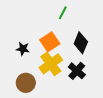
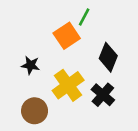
orange square: (50, 42) -> (67, 36), moved

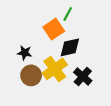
black diamond: (108, 57) -> (70, 47), moved, turned 55
brown circle: (35, 111) -> (31, 75), moved

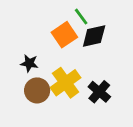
green line: (68, 14) -> (81, 17), turned -64
black diamond: (70, 47) -> (94, 36), moved

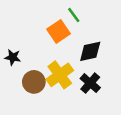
black diamond: (94, 36) -> (90, 51), moved
black star: (29, 63) -> (13, 57), moved

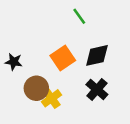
orange square: (58, 31) -> (63, 58), moved
yellow cross: (60, 75) -> (51, 98), moved, size x0.7

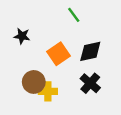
black star: (14, 62) -> (22, 36), moved
yellow cross: (51, 98) -> (48, 91), turned 36

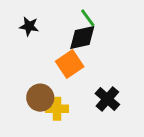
black star: (22, 36) -> (29, 26), moved
black diamond: (90, 51) -> (82, 37), moved

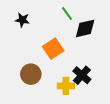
black diamond: (82, 37) -> (85, 28), moved
yellow cross: (57, 109) -> (66, 86), moved

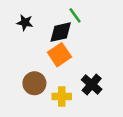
black diamond: (85, 28) -> (61, 32), moved
yellow cross: (66, 86) -> (62, 96), moved

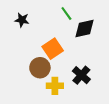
black diamond: (61, 32) -> (85, 28), moved
brown circle: (34, 83) -> (40, 68), moved

